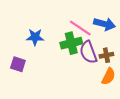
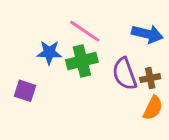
pink line: (80, 28) -> (85, 31), moved
green cross: (71, 43) -> (82, 61), moved

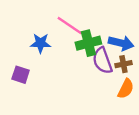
blue arrow: (147, 34) -> (121, 43), moved
green cross: (82, 61) -> (88, 43), moved

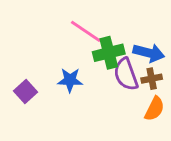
blue star: (40, 43) -> (70, 80), moved
purple square: (21, 75) -> (26, 92), turned 30

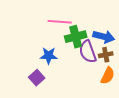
pink line: (86, 31) -> (60, 22), turned -30
purple square: (26, 92) -> (37, 78), moved

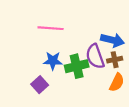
pink line: (60, 22) -> (51, 28), moved
green cross: (76, 37) -> (77, 66), moved

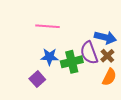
brown cross: (115, 60) -> (107, 56), turned -32

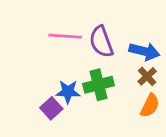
purple semicircle: (89, 53) -> (101, 42), moved
blue star: (50, 57) -> (68, 92), moved

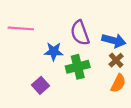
pink line: (65, 36) -> (21, 28), moved
blue star: (68, 92) -> (54, 51), moved

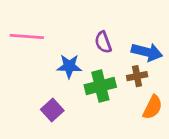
purple semicircle: (80, 33) -> (103, 42), size x0.7
brown cross: (116, 60) -> (137, 76), moved, turned 32

